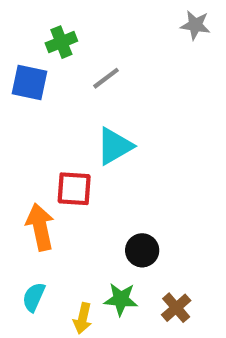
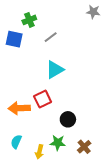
red square: (74, 189) -> (43, 99), moved, turned -30
orange arrow: (40, 227) -> (19, 108), turned -80

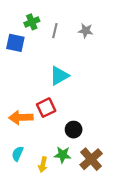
gray star: (93, 12) -> (86, 31), moved
gray line: (51, 37) -> (55, 31), moved, turned -40
brown cross: (84, 147) -> (91, 159), size x1.5

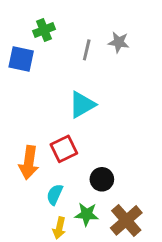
gray line: (55, 31) -> (87, 50), moved
orange arrow: (21, 117) -> (29, 163), turned -80
cyan semicircle: (18, 154) -> (55, 195), moved

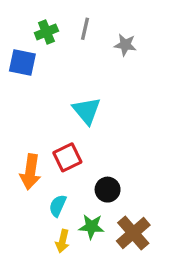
gray line: (87, 50) -> (85, 29), moved
cyan triangle: (82, 105) -> (87, 111), turned -40

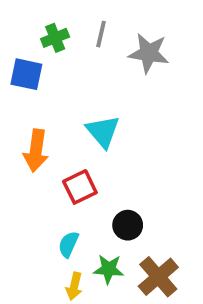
gray star: (125, 45) -> (149, 53), size x1.5
orange arrow: (30, 172) -> (36, 151), moved

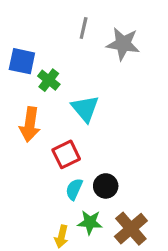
green cross: (55, 38) -> (49, 80), moved, turned -30
cyan semicircle: (68, 244) -> (74, 189), moved

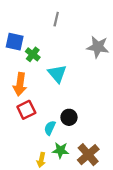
gray star: (123, 44) -> (98, 47), moved
red square: (66, 154) -> (26, 110), moved
black circle: (106, 186) -> (69, 117), moved

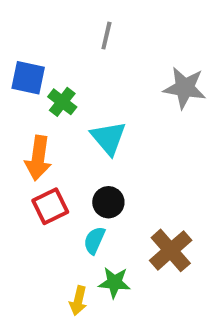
black circle: (69, 117) -> (108, 202), moved
brown cross: (88, 155) -> (171, 250), moved

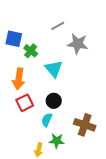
gray line: (106, 36) -> (58, 26), moved, turned 48
gray star: (185, 88) -> (78, 44), moved
brown cross: (171, 250) -> (85, 125), turned -30

